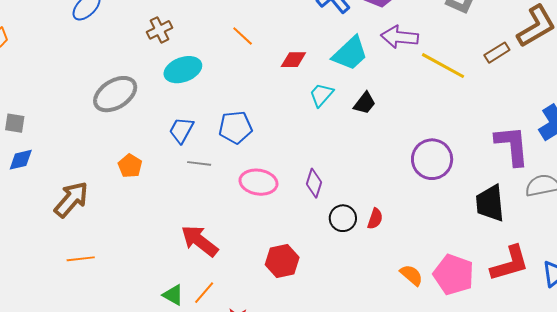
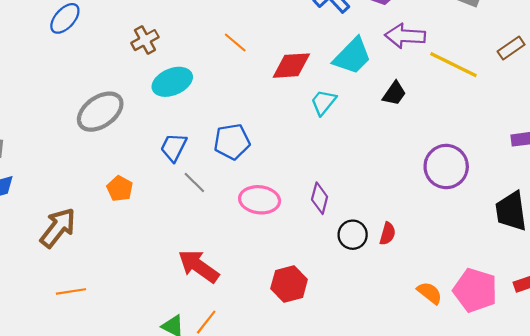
red diamond: (293, 60) -> (291, 66), size x1.4
black trapezoid: (365, 103) -> (394, 93), moved
gray line: (199, 163) -> (194, 182), turned 40

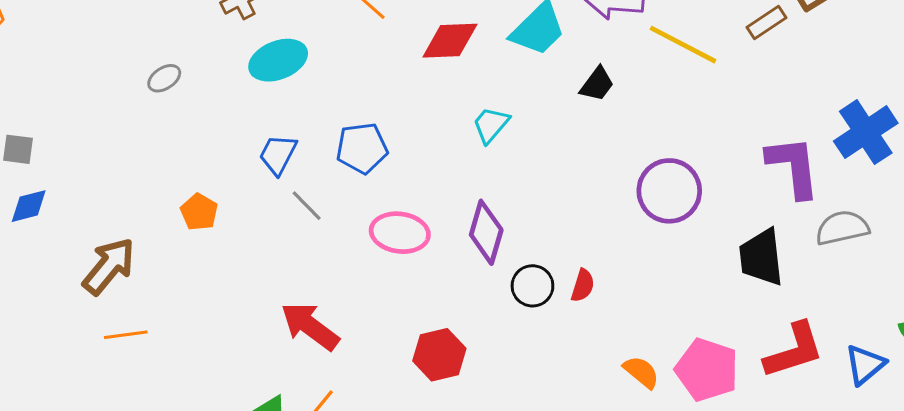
cyan trapezoid: (323, 102) -> (491, 125), moved
gray ellipse: (100, 112) -> (164, 78), moved, size x0.5
purple diamond: (320, 198) -> (486, 232), size x1.4
orange line: (71, 291) -> (126, 335), moved

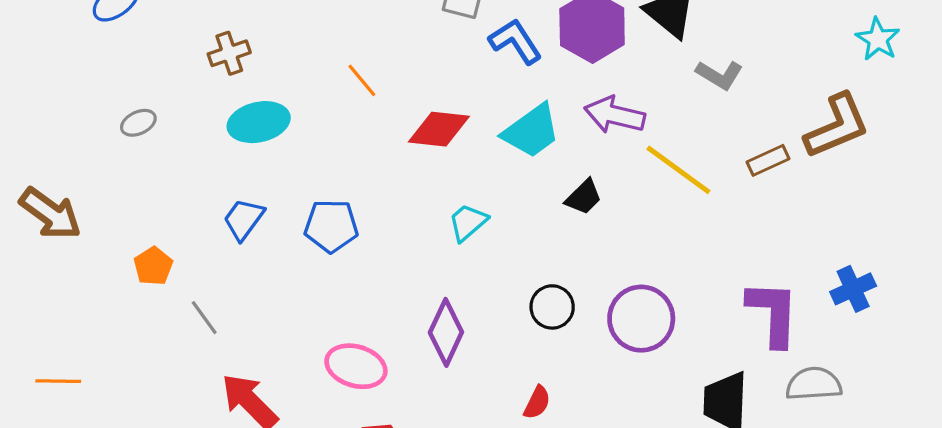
blue cross: (866, 132) -> (853, 289), size x0.7
gray line: (307, 206) -> (204, 318), moved
pink ellipse: (400, 233) -> (356, 366), moved
brown arrow: (109, 266) -> (50, 214), moved, turned 78
black circle: (532, 286) -> (552, 307), moved

